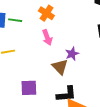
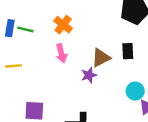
brown triangle: (60, 67) -> (101, 58), moved, turned 42

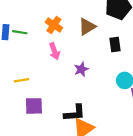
brown triangle: (101, 58) -> (87, 27), moved
yellow line: (14, 66) -> (21, 80), moved

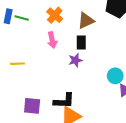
black rectangle: (115, 45) -> (81, 42), moved
purple square: (34, 106) -> (32, 106), moved

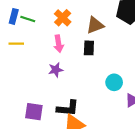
purple star: (75, 60) -> (56, 70), moved
yellow line: (18, 64) -> (16, 44), moved
cyan circle: (115, 76) -> (114, 82), moved

